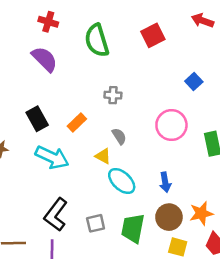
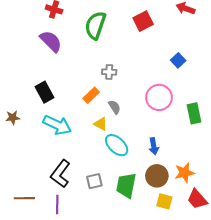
green semicircle: (97, 40) -> (95, 25), turned 36
orange rectangle: (77, 123) -> (91, 95), moved

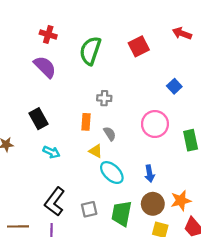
orange rectangle: (91, 95) -> (86, 122), turned -42
cyan arrow: (57, 125) -> (51, 152), size x0.6

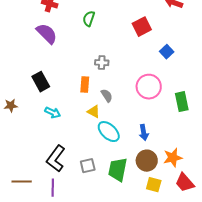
red square: (139, 46) -> (142, 27), moved
green semicircle: (90, 51) -> (89, 19), size x0.6

